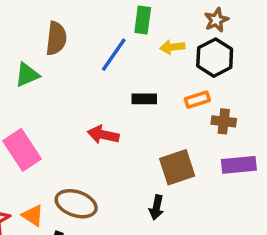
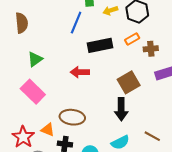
brown semicircle: (56, 38) -> (22, 23), moved
green triangle: (27, 75) -> (35, 59), moved
black rectangle: (144, 99) -> (100, 45), size x1.6
black arrow: (156, 207) -> (121, 109), size x1.5

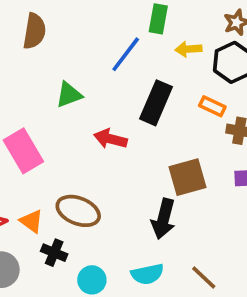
orange rectangle: (132, 39) -> (212, 106), turned 40
black rectangle: (100, 45) -> (156, 103), turned -70
green triangle: (35, 59) -> (69, 95), moved

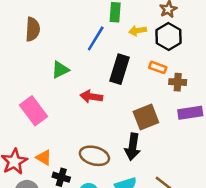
brown ellipse: (78, 211) -> (94, 156), moved

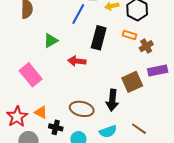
brown cross: (178, 82) -> (146, 46), turned -32
brown square: (146, 117) -> (132, 82), moved

